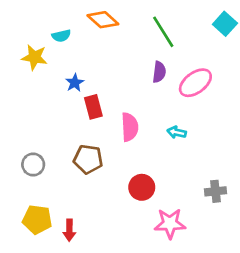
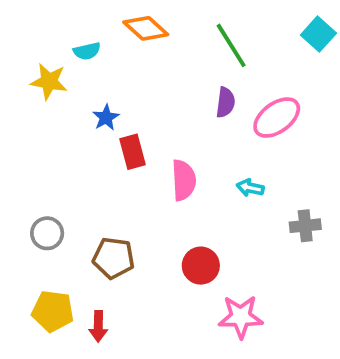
brown pentagon: (88, 159) -> (114, 258), moved
gray cross: (216, 191) -> (305, 226), moved

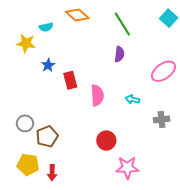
blue star: (106, 118) -> (48, 65), moved
pink ellipse: (277, 118) -> (164, 71), moved
brown pentagon: (114, 258) -> (47, 137), moved, turned -30

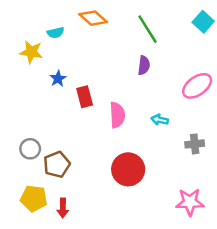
red circle: (106, 141) -> (128, 169), size x1.4
pink star: (127, 168) -> (190, 202), moved

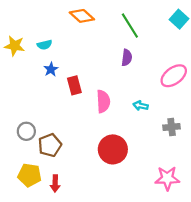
cyan semicircle: (56, 33) -> (44, 45), moved
yellow star: (31, 52) -> (15, 46), moved

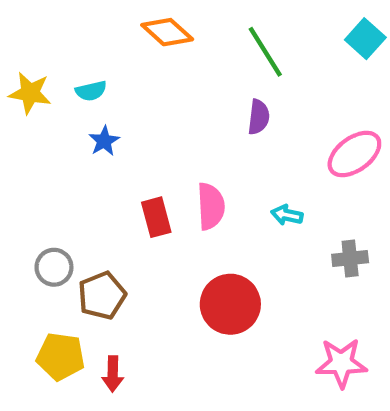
red rectangle: (74, 85) -> (156, 217), moved

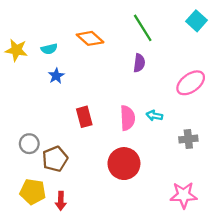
orange diamond: (167, 32) -> (90, 38), moved
pink semicircle: (211, 206) -> (127, 118), moved

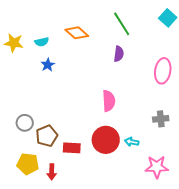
pink ellipse: (191, 83) -> (163, 71), turned -45
cyan arrow: (154, 116) -> (132, 142), moved
red rectangle: (84, 117) -> (72, 148), moved, turned -72

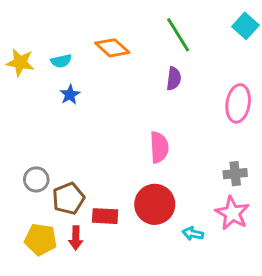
cyan arrow: (132, 142) -> (193, 234), moved
pink star: (157, 167) -> (232, 213), moved, turned 30
red arrow: (52, 172) -> (76, 238), moved

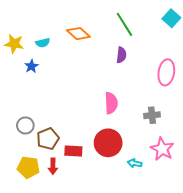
blue star: (70, 95) -> (31, 66), moved
gray cross: (235, 174) -> (152, 115), moved

